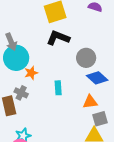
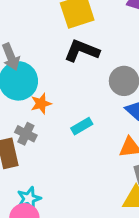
cyan rectangle: (58, 88) -> (82, 126), turned 64

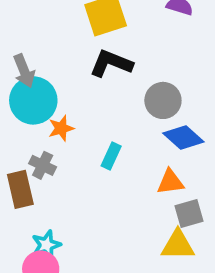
cyan rectangle: (82, 126) -> (111, 156), turned -35

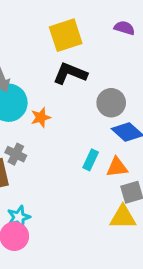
orange star: (61, 128) -> (41, 117), moved
cyan rectangle: (111, 156) -> (91, 160), moved

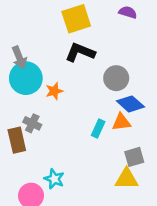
orange triangle: (117, 167) -> (121, 122), moved
cyan star: (19, 217) -> (54, 179), moved, turned -30

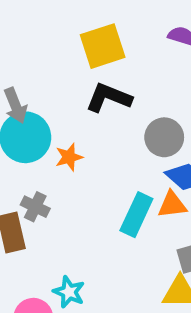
cyan rectangle: (98, 129) -> (136, 215), size x1.5

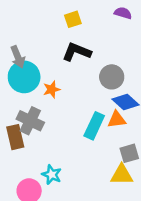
yellow square: (103, 46) -> (73, 19), size x0.6
gray cross: (35, 207) -> (30, 121), size x1.5

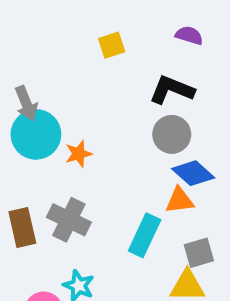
black L-shape: (77, 52) -> (172, 90), moved
gray cross: (30, 121) -> (69, 220), moved
cyan rectangle: (94, 126) -> (145, 235), moved

